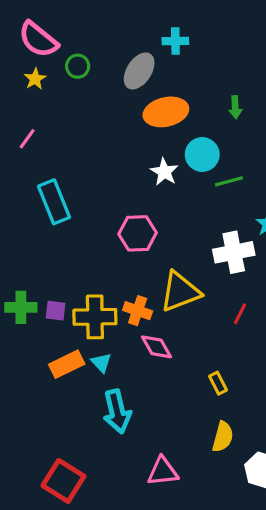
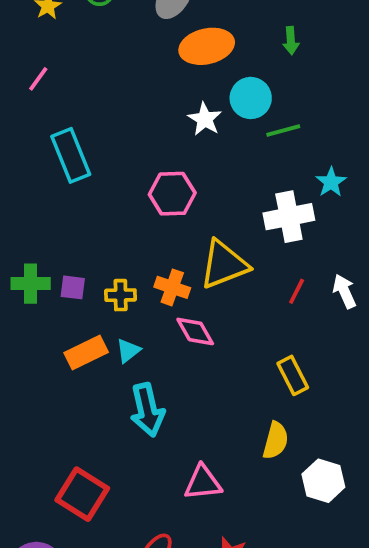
yellow cross: (95, 317) -> (121, 295), size x0.6
cyan triangle: (101, 363) -> (128, 351), turned 35
yellow rectangle: (218, 383) -> (293, 375), moved, size x1.4

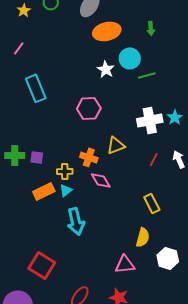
cyan star: (331, 182) -> (175, 117), moved
yellow triangle: (224, 264) -> (116, 145), size x0.7
yellow cross: (121, 295) -> (65, 171), moved
pink triangle: (203, 483) -> (125, 264), moved

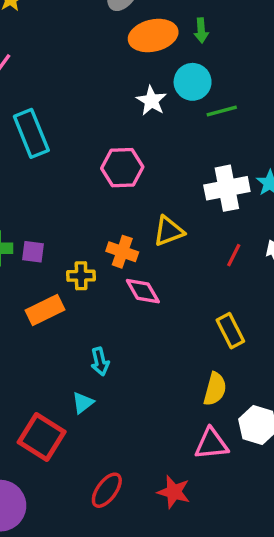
green arrow: (151, 28) -> (201, 30), moved
cyan triangle: (66, 190) -> (83, 403), moved
cyan arrow: (76, 221) -> (100, 362), size x0.6
pink triangle: (125, 264) -> (211, 444), moved

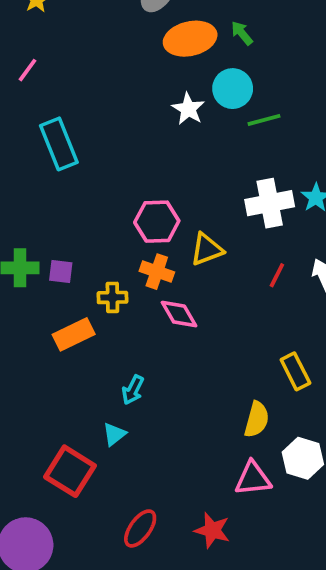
green arrow: (201, 30) -> (242, 33), turned 145
pink hexagon: (122, 168) -> (157, 222), moved
yellow rectangle: (230, 331) -> (295, 371), moved
cyan arrow: (100, 362) -> (133, 390), turned 40

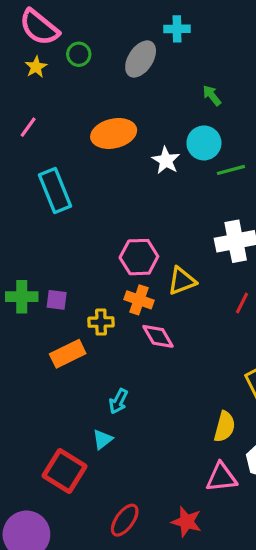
orange ellipse: (190, 39) -> (114, 133), moved

